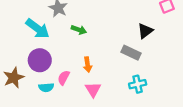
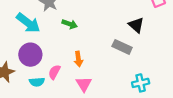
black triangle: (145, 31) -> (136, 25), turned -42
cyan cross: (138, 84) -> (141, 83), moved

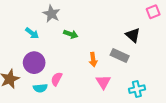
cyan arrow: (28, 23) -> (32, 33), size x0.6
orange arrow: (78, 59) -> (93, 60), moved
pink triangle: (84, 84) -> (103, 82), moved

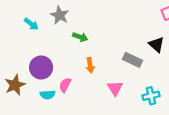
cyan arrow: (32, 33) -> (31, 24), moved
black triangle: (133, 35) -> (156, 45), moved
orange arrow: (93, 60) -> (90, 65), moved

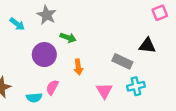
black triangle: (156, 45) -> (147, 46), turned -35
purple circle: (41, 67) -> (44, 55), moved
cyan cross: (151, 96) -> (136, 86), moved

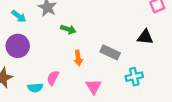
purple circle: (44, 55) -> (18, 46), moved
gray rectangle: (122, 61) -> (110, 52), moved
pink triangle: (104, 91) -> (94, 87), moved

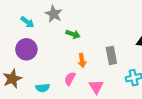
gray rectangle: (110, 52) -> (111, 55), turned 54
pink semicircle: (53, 78) -> (70, 79), moved

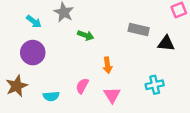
gray rectangle: (111, 55) -> (139, 30), moved, turned -66
orange arrow: (82, 60) -> (108, 65), moved

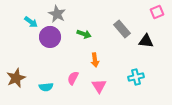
gray rectangle: (139, 30) -> (122, 29), turned 36
green arrow: (86, 35) -> (84, 34), moved
purple circle: (33, 53) -> (50, 37), moved

